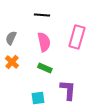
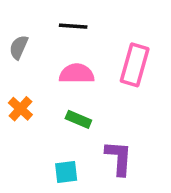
gray semicircle: (11, 38) -> (19, 47), moved
pink semicircle: (44, 42) -> (77, 74), turned -78

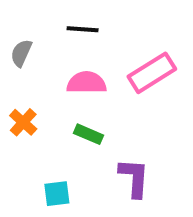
pink rectangle: (135, 65) -> (152, 73), turned 42
cyan square: (66, 172) -> (57, 194), moved

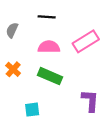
green rectangle: (89, 134) -> (50, 76), size x1.5
purple L-shape: (134, 178) -> (90, 101), moved

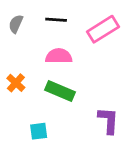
gray semicircle: (12, 30) -> (16, 24), moved
pink rectangle: (86, 41) -> (103, 29), moved

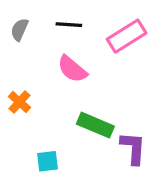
pink semicircle: (59, 56) -> (72, 69), turned -140
green rectangle: (60, 91) -> (95, 125), moved

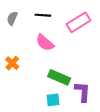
cyan square: (47, 161) -> (53, 100), moved

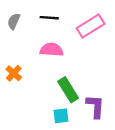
pink semicircle: (45, 43) -> (52, 50), turned 144
green rectangle: (59, 77) -> (68, 90), turned 35

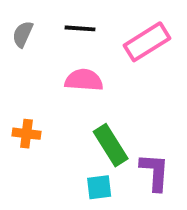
orange cross: (14, 73) -> (26, 134), moved, turned -35

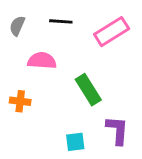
pink semicircle: (84, 80) -> (42, 61), moved
green rectangle: (111, 145) -> (88, 90), moved

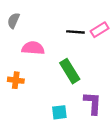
black line: (61, 21) -> (75, 32), moved
pink rectangle: (112, 32) -> (100, 30), moved, size x0.7

